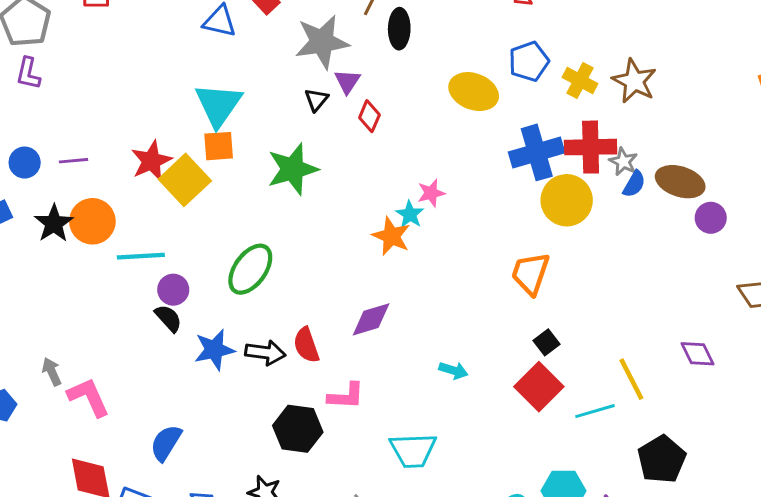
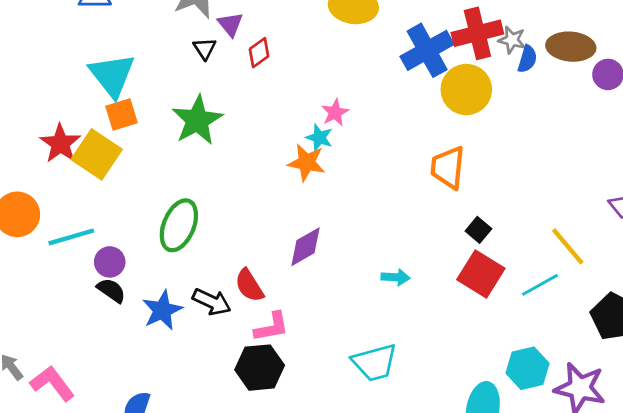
red diamond: (369, 116) -> (259, 53), turned 44
black arrow: (265, 353) -> (212, 302), turned 30
pink L-shape: (346, 396) -> (272, 327), moved

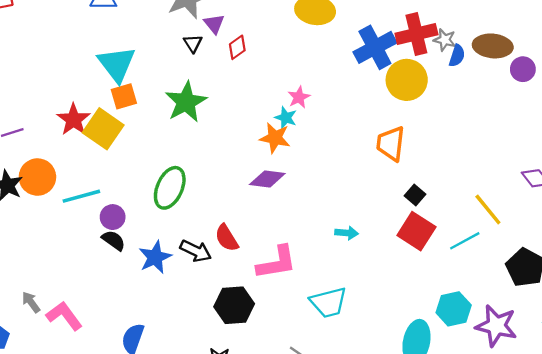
purple diamond: (306, 247) -> (267, 179), moved, turned 36
pink L-shape: (272, 327) -> (277, 263), moved, size x1.4

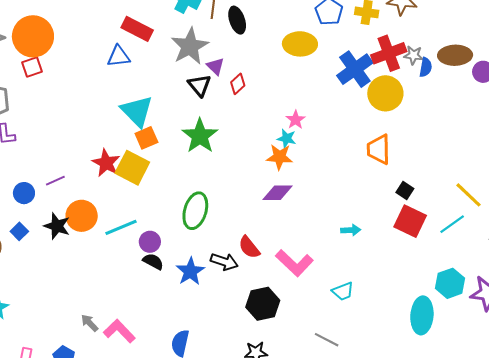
black triangle: (193, 43) -> (199, 85), size x1.4
pink L-shape: (277, 263) -> (294, 263), turned 60
cyan trapezoid: (328, 302) -> (343, 291), size x0.7

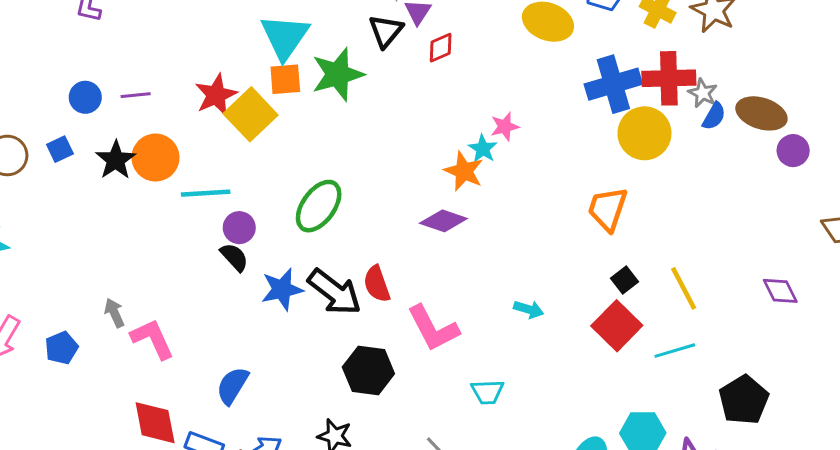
green star: (200, 136) -> (338, 74), moved
yellow line: (469, 195) -> (684, 288), moved
black arrow: (224, 262) -> (335, 292), size x1.4

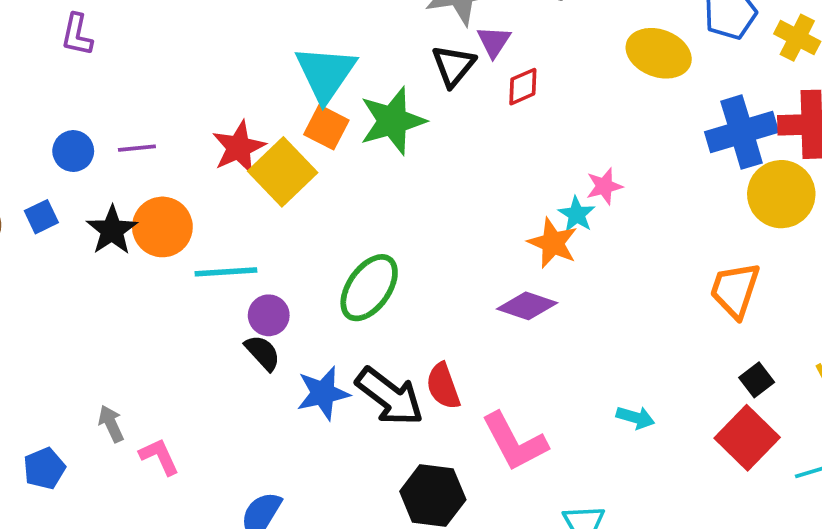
orange square: (285, 79) -> (326, 127), turned 32
pink L-shape: (152, 339) -> (159, 457), size x0.7

